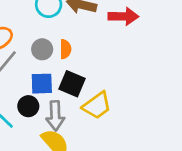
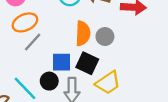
gray circle: (42, 49) -> (105, 37), moved
orange semicircle: (65, 49) -> (83, 33), size x1.5

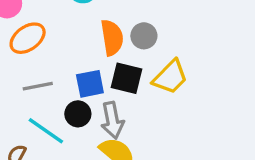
gray line: (33, 42) -> (38, 86), moved, turned 48
yellow trapezoid: (108, 83) -> (170, 77), moved

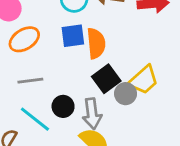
gray circle: (144, 36) -> (126, 94), moved
black square: (126, 78) -> (106, 79), turned 36
blue square: (90, 84) -> (73, 36), moved

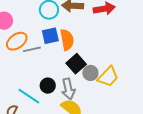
yellow trapezoid: (144, 80) -> (108, 77), moved
gray line: (30, 81) -> (32, 49), moved

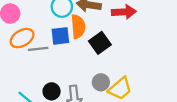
orange semicircle: (67, 40) -> (78, 27), moved
black square: (76, 64) -> (100, 43), moved

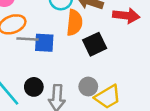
blue square: (60, 36) -> (44, 43), moved

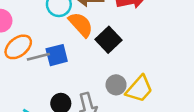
orange semicircle: (74, 23) -> (81, 24), turned -30

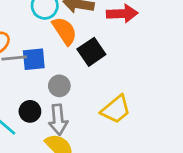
gray circle: (116, 85) -> (59, 86), moved

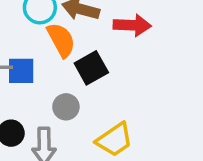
gray circle: (59, 86) -> (66, 107), moved

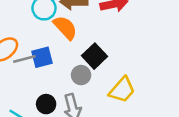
black square: (91, 68) -> (95, 56), moved

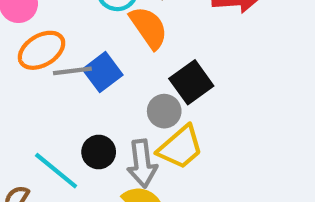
blue square: (42, 57) -> (103, 72), turned -30
yellow trapezoid: (122, 90) -> (180, 147), moved

